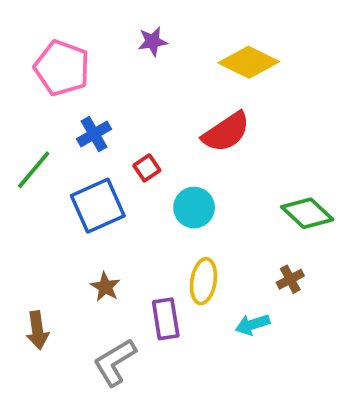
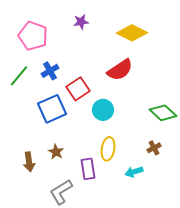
red square: (147, 168) -> (78, 89), size x1.6
green line: (34, 170) -> (19, 76), moved
brown arrow: (37, 330) -> (29, 162), moved

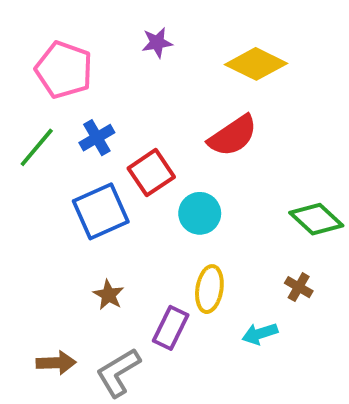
brown cross: (154, 148) -> (299, 287), turned -32
brown arrow: (29, 162) -> (56, 363), moved, turned -84
purple rectangle: (88, 169) -> (171, 328), turned 35

